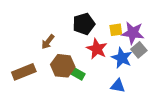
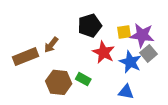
brown hexagon: (63, 66) -> (59, 82), moved
brown rectangle: (24, 72) -> (25, 57), moved

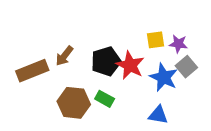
black pentagon: (90, 26) -> (106, 61), moved
purple star: (142, 35) -> (178, 44), size x0.6

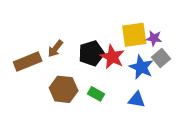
yellow square: (156, 40) -> (134, 35), size x1.6
green rectangle: (105, 99) -> (96, 94), moved

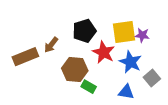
black pentagon: (91, 53) -> (84, 31), moved
gray square: (161, 58) -> (152, 78), moved
brown hexagon: (64, 89) -> (75, 69), moved

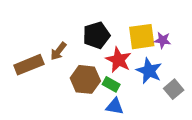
green rectangle: (89, 87) -> (111, 84), moved
blue triangle: (126, 92) -> (115, 106), moved

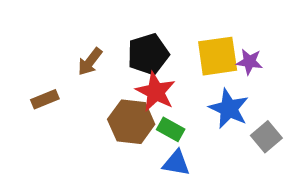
brown arrow: (58, 51) -> (90, 62), moved
red star: (118, 60) -> (156, 92), moved
brown rectangle: (29, 65) -> (45, 99), size x0.6

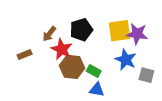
purple star: (249, 62) -> (137, 34), size x1.5
red star: (156, 92) -> (62, 49), moved
gray square: (266, 137) -> (146, 75), turned -35

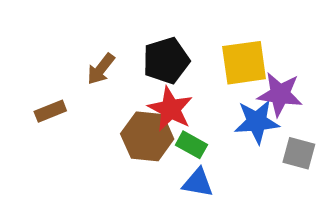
purple star: (137, 34) -> (280, 94), moved
red star: (62, 49) -> (170, 109), moved
blue star: (126, 60) -> (257, 122), turned -30

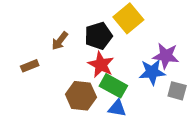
yellow square: (244, 63) -> (128, 18), moved, turned -32
brown hexagon: (147, 136) -> (81, 96), moved
green rectangle: (191, 145) -> (113, 86), size x1.5

